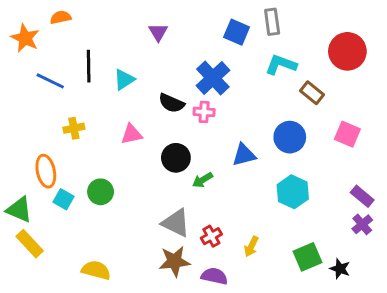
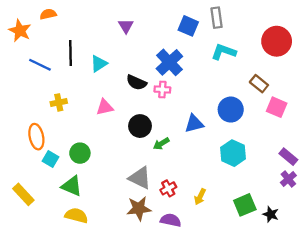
brown rectangle: (312, 93) -> (259, 84), moved
green triangle: (19, 210) -> (72, 186), moved

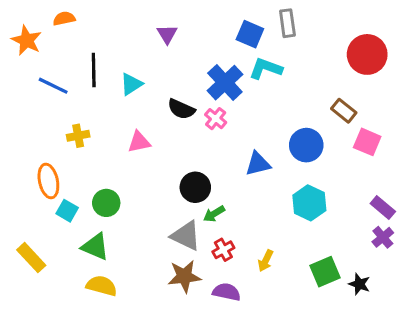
cyan L-shape: (224, 52) -> (266, 69), moved
pink cross: (162, 90) -> (216, 119), turned 35
black circle: (140, 126) -> (195, 187), moved
green arrow: (161, 144) -> (214, 214), moved

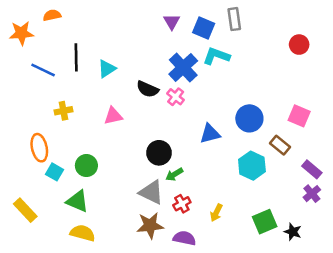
purple triangle: (167, 34) -> (172, 22), moved
orange star: (27, 40) -> (21, 33), turned -30
red circle: (367, 54) -> (299, 45), size x0.6
brown rectangle: (344, 111) -> (280, 145), moved

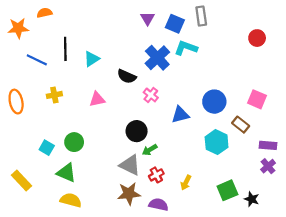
pink cross: (176, 97) -> (151, 95), moved
orange ellipse: (39, 148) -> (16, 102), moved
purple rectangle: (312, 169) -> (268, 145), turned -35

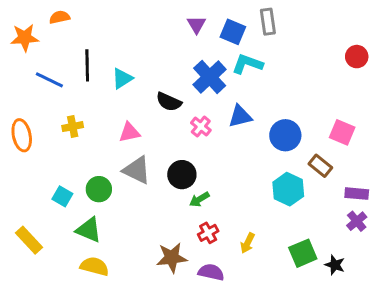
red circle: (257, 38) -> (357, 57), moved
blue triangle: (180, 115) -> (240, 116), moved
gray triangle: (130, 165) -> (137, 170), moved

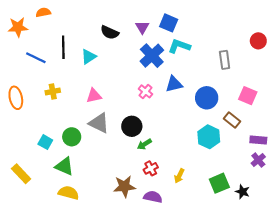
gray rectangle: (268, 22) -> (225, 60), moved
purple triangle: (196, 25) -> (142, 27), moved
black semicircle: (169, 102) -> (110, 32), moved

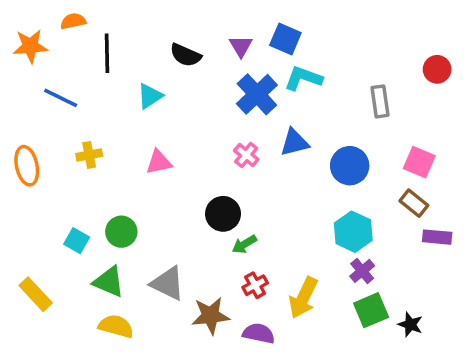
black line: (63, 47) -> (107, 53), moved
brown rectangle: (232, 120) -> (414, 203), moved
gray triangle: (99, 123) -> (168, 283), moved
purple cross: (258, 160) -> (362, 271), moved
yellow arrow: (179, 176) -> (303, 298), size x1.6

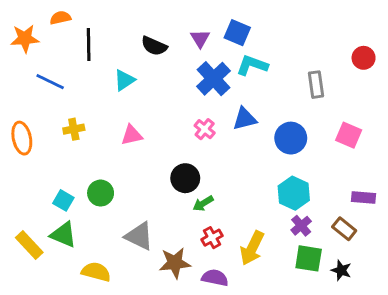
brown rectangle: (414, 203) -> (344, 229), moved
green triangle: (109, 282) -> (63, 235), moved
green square: (371, 310) -> (309, 258), turned 32

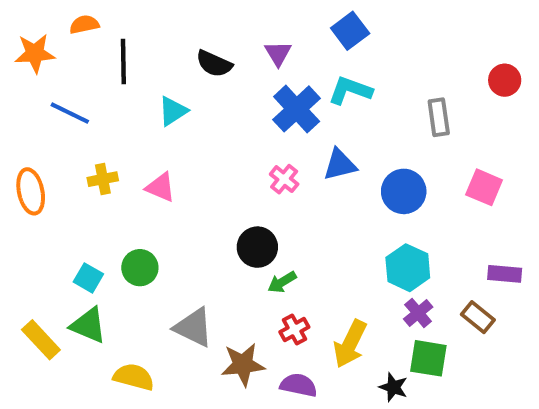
blue square: (237, 33) -> (350, 31), moved, turned 30
pink triangle: (132, 135) -> (161, 187), moved, turned 35
black star: (341, 270) -> (393, 387), moved

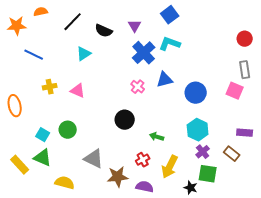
black line: (123, 62) -> (73, 22), moved, turned 45
gray rectangle: (439, 117) -> (245, 70), moved
orange ellipse: (31, 191) -> (15, 106), moved
green arrow: (282, 282) -> (157, 137), moved, turned 48

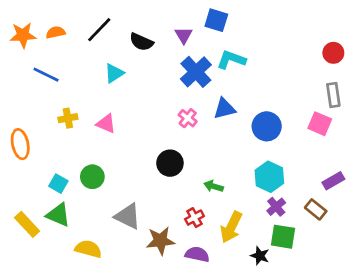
orange semicircle: (41, 12) -> (56, 32), moved
blue square: (170, 15) -> (216, 20), moved, turned -36
purple rectangle: (245, 133) -> (333, 181), turned -35

